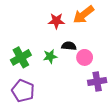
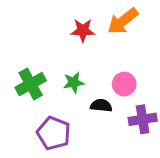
black semicircle: (69, 46) -> (101, 106), moved
purple pentagon: (23, 91) -> (54, 133), moved

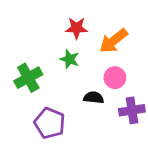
orange arrow: (123, 21) -> (113, 41), moved
green star: (74, 83) -> (69, 59), moved, turned 30

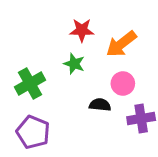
purple pentagon: (50, 123) -> (33, 132), moved

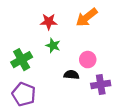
red star: (82, 30) -> (49, 22), moved
orange arrow: (121, 44) -> (87, 17), moved

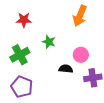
orange arrow: (87, 17) -> (80, 16), turned -30
red star: (49, 22) -> (24, 20), moved

